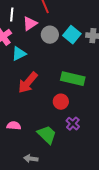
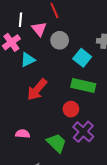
pink triangle: (30, 24) -> (39, 29), turned -35
cyan square: (72, 35) -> (82, 58), moved
purple cross: (73, 124) -> (83, 132), size x1.5

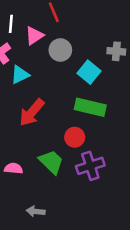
pink triangle: (39, 29) -> (34, 36), turned 35
purple cross: (83, 132) -> (90, 166), turned 30
green trapezoid: (57, 143) -> (51, 162), moved

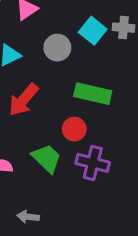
gray circle: (60, 50) -> (57, 48), moved
cyan square: (89, 72) -> (93, 31), moved
purple cross: (90, 166) -> (93, 163), turned 32

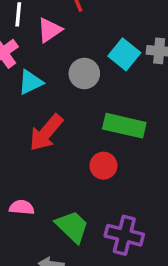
green trapezoid: (47, 158) -> (72, 227), moved
purple cross: (93, 163) -> (124, 235), moved

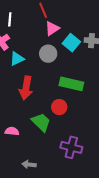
pink triangle: (50, 30) -> (52, 28), moved
red arrow: (46, 133) -> (26, 88), turned -30
green trapezoid: (72, 227) -> (41, 122), moved

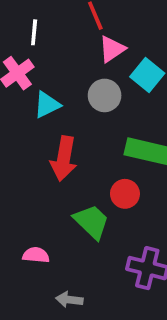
pink semicircle: (12, 131) -> (36, 255), moved

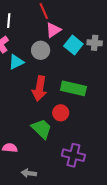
gray circle: (105, 95) -> (41, 50), moved
red arrow: (64, 159) -> (40, 88), moved

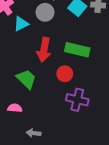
green trapezoid: (42, 129) -> (26, 79), moved
purple cross: (73, 155) -> (77, 100), moved

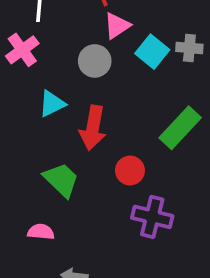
cyan triangle: (21, 24) -> (52, 104), moved
green rectangle: (77, 50) -> (180, 128), moved, turned -60

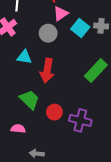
cyan triangle: (52, 104) -> (24, 57), turned 35
red circle: (130, 171) -> (54, 112), moved

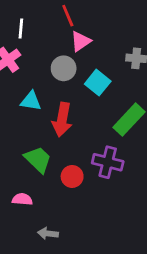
cyan square: (80, 28) -> (98, 83), moved
purple cross: (80, 120) -> (108, 162), moved

